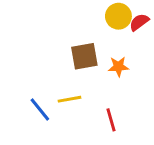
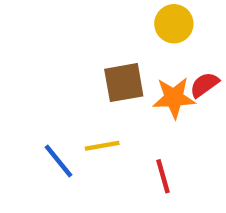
red semicircle: (139, 22) -> (204, 85), moved
orange star: (118, 67) -> (174, 98), size x1.4

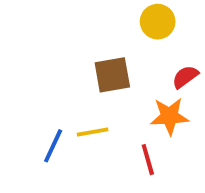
orange star: (174, 98) -> (169, 116), moved
blue line: (58, 161) -> (53, 146), turned 64

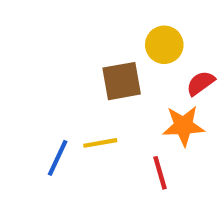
yellow circle: (158, 22) -> (164, 45), moved

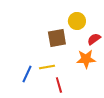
red line: (160, 173) -> (59, 85), moved

